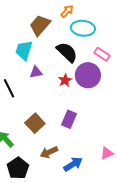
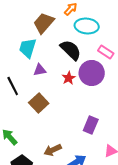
purple rectangle: (69, 119) -> (91, 125), moved
brown square: (35, 123) -> (39, 103), moved

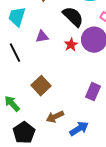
cyan trapezoid: (28, 48) -> (17, 17), moved
brown square: (39, 103) -> (41, 86), moved

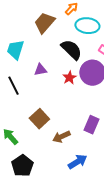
brown arrow: (55, 117) -> (61, 137), moved

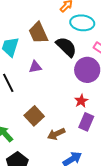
brown trapezoid: (44, 23) -> (38, 33), moved, turned -65
red star: (69, 78) -> (81, 101), moved

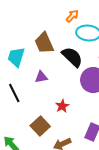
red star: (81, 101) -> (62, 106), moved

